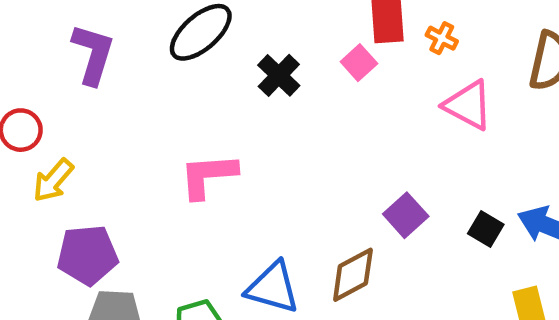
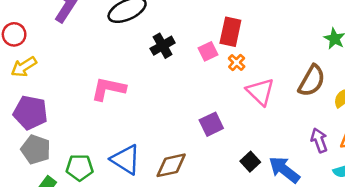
orange cross: (442, 38) -> (237, 62), moved
purple square: (406, 215) -> (211, 124), moved

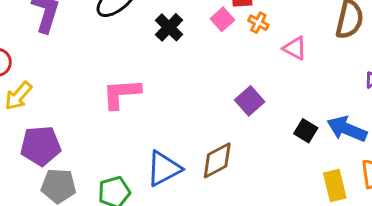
pink triangle: (260, 92) -> (295, 48), size x0.7
blue triangle: (126, 160) -> (164, 168), turned -44

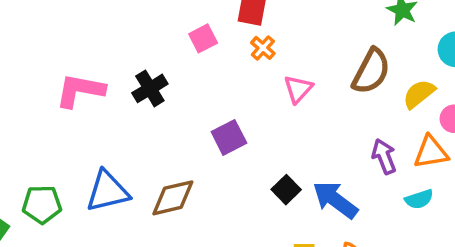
pink square: (222, 19) -> (203, 38), moved
black cross: (169, 27) -> (150, 88), moved
pink triangle: (295, 48) -> (298, 89), turned 30

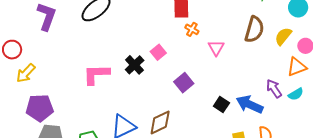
pink square: (203, 38) -> (158, 52), moved
purple arrow: (384, 156) -> (274, 89), moved

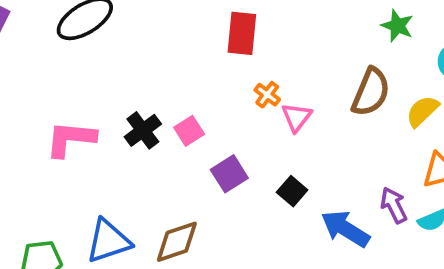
orange cross: (192, 29) -> (267, 95), moved
pink square: (158, 52) -> (189, 131), moved
black square: (221, 105) -> (292, 191), moved

